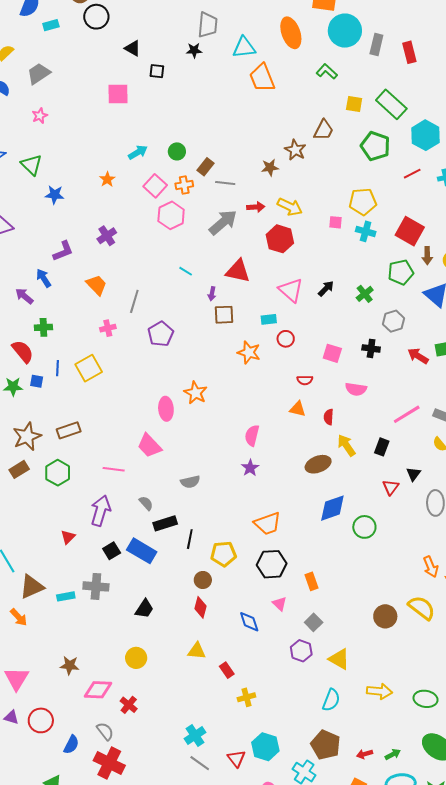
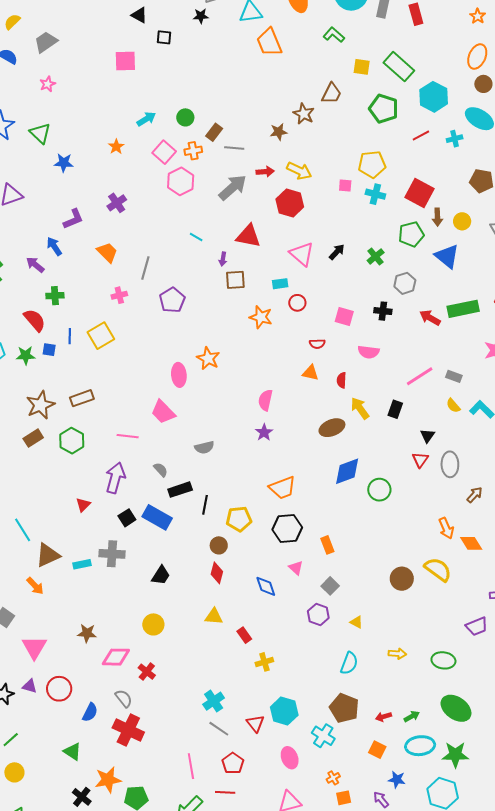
red triangle: (391, 487) -> (420, 460), moved
yellow triangle: (339, 659) -> (356, 622), size x0.6
yellow arrow: (380, 691) -> (397, 654), size x0.7

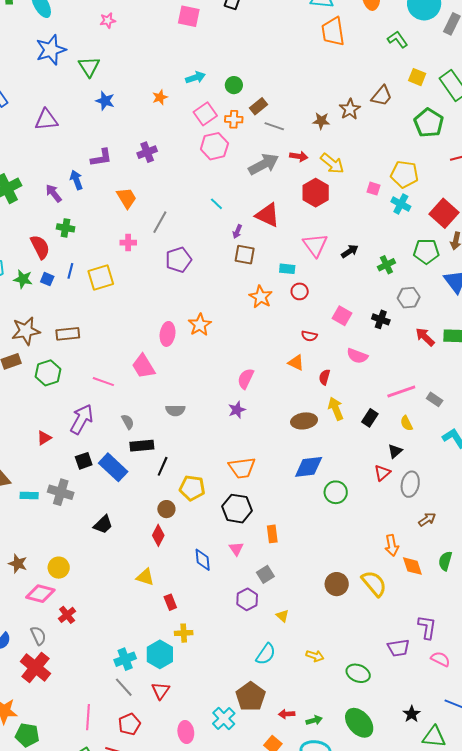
yellow semicircle: (453, 406) -> (407, 423), moved
yellow circle: (153, 624) -> (59, 568), moved
cyan hexagon: (284, 711) -> (160, 654), moved

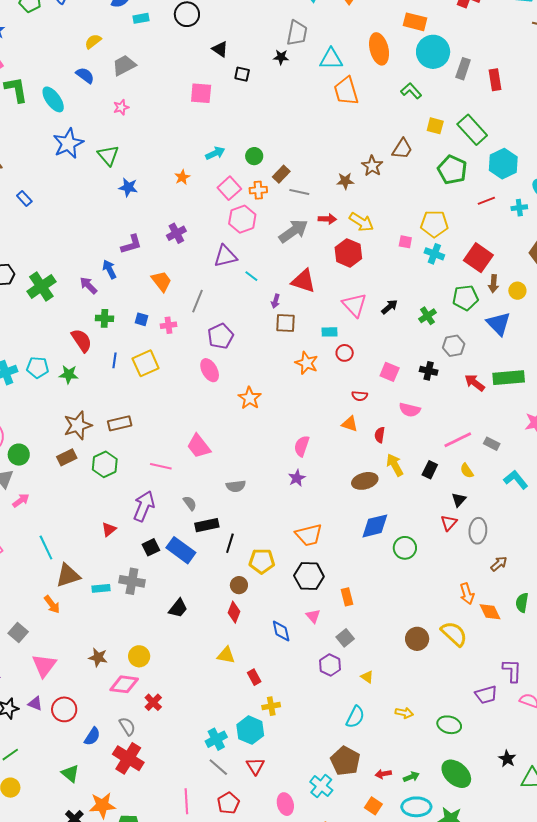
purple triangle: (46, 120) -> (225, 256), moved
blue square: (47, 279) -> (141, 319), moved
pink ellipse: (168, 334) -> (210, 370), moved, turned -30

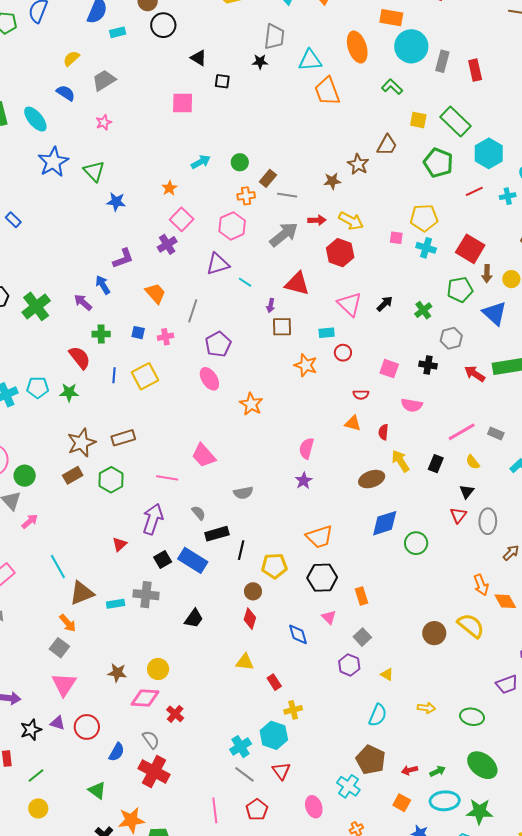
pink square: (229, 188) -> (182, 219), moved
gray square: (18, 633) -> (59, 648), moved

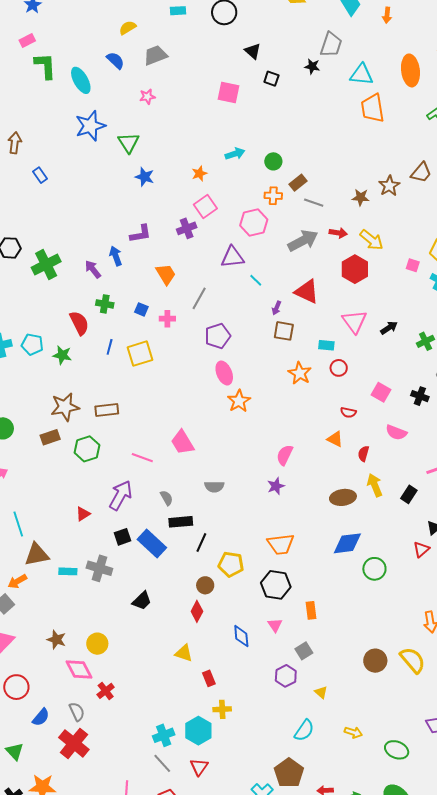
pink ellipse: (209, 379) -> (224, 373), moved
orange arrow: (68, 623) -> (17, 581), turned 90
pink diamond: (145, 698) -> (79, 670), turned 48

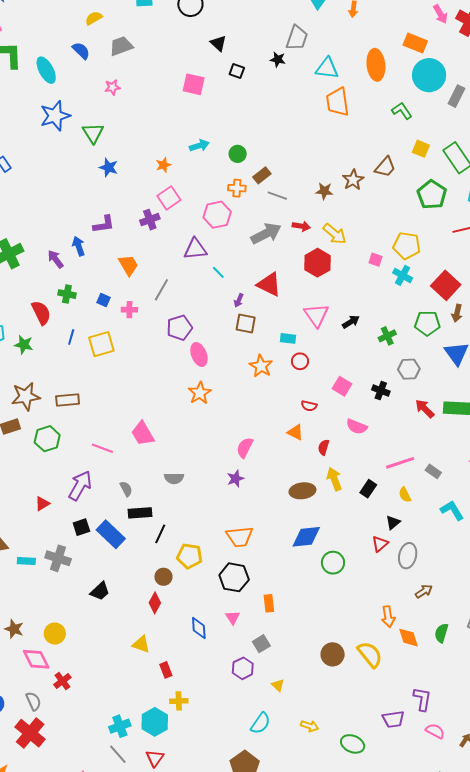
pink ellipse: (224, 373) -> (199, 355), moved

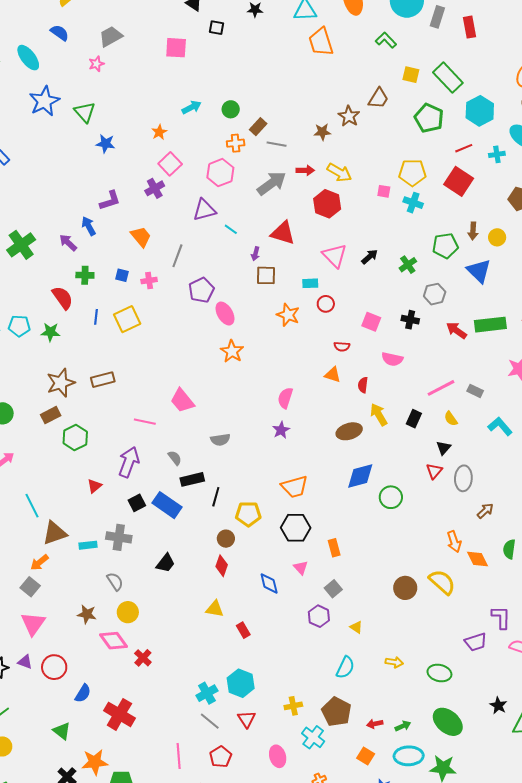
gray trapezoid: (121, 46) -> (111, 36), moved
red square: (446, 285) -> (459, 181), moved
green hexagon: (47, 439) -> (75, 437), moved
gray semicircle: (33, 701) -> (115, 581), moved
yellow cross: (179, 701) -> (293, 706), moved

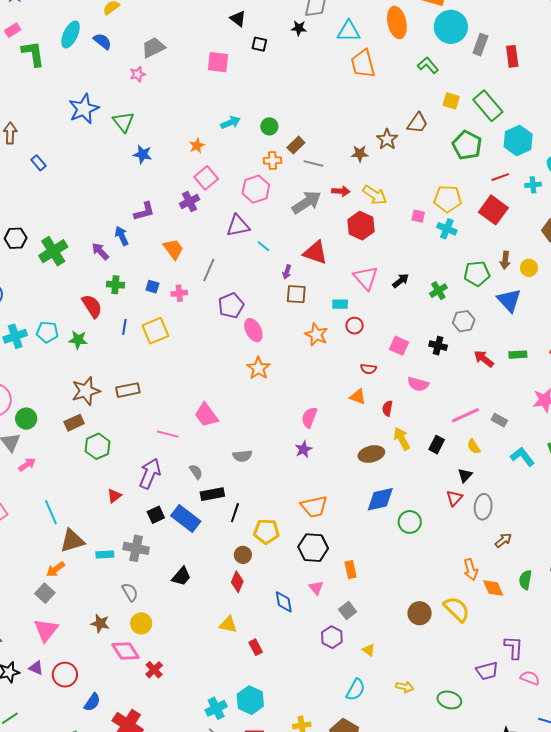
cyan ellipse: (28, 58) -> (71, 35), moved, turned 60
green rectangle: (490, 325) -> (518, 355), size x0.6

